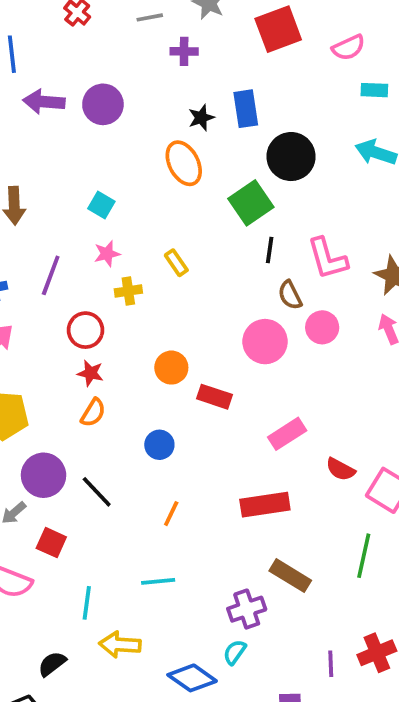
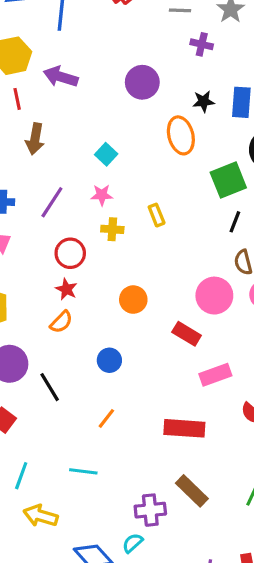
purple arrow: (44, 102) -> (61, 77), moved
purple circle: (103, 104) -> (142, 82), moved
red rectangle: (215, 397) -> (187, 334), moved

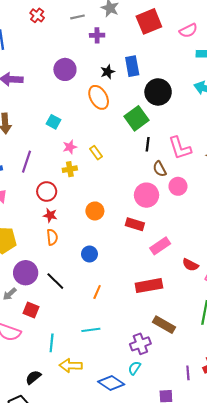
pink star: (102, 195) -> (70, 147), moved
orange semicircle: (61, 322) -> (52, 237), turned -35

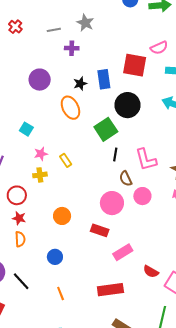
red square: (149, 21) -> (135, 65), moved, turned 30
orange line: (97, 292) -> (61, 293), turned -48

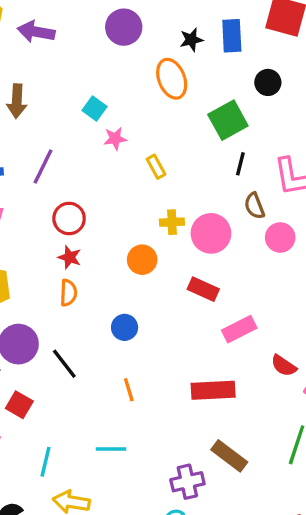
black circle: (127, 105) -> (268, 82), size x0.6
pink star: (41, 154) -> (115, 139), moved
yellow cross: (40, 175) -> (172, 222), moved
pink circle: (112, 203) -> (211, 233), moved

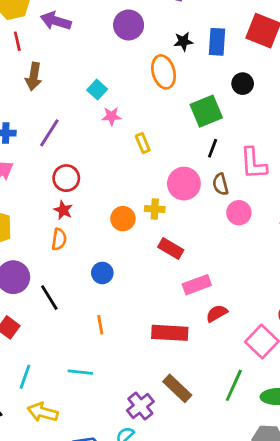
yellow cross: (172, 222) -> (155, 209), moved
pink circle: (211, 233) -> (184, 184), moved
red semicircle: (284, 366) -> (217, 313), moved, turned 110
purple cross: (187, 482) -> (140, 406), turned -32

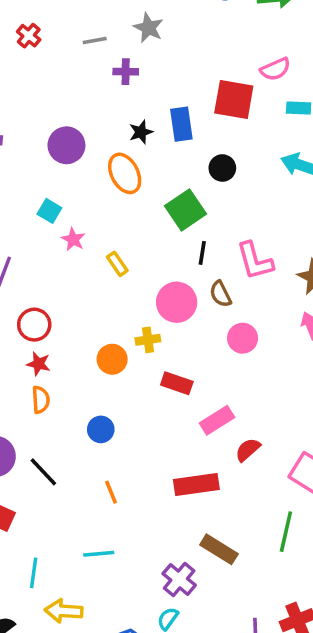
purple circle: (129, 25) -> (66, 145), moved
pink star: (111, 116) -> (73, 239), turned -30
pink circle: (239, 213) -> (243, 338), moved

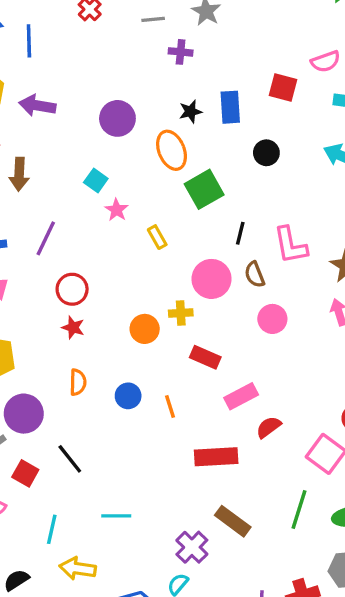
red square: (234, 100) -> (283, 87), size x0.7
green square: (186, 210) -> (204, 189), moved
orange semicircle: (41, 400) -> (78, 382), moved
black line: (43, 472) -> (70, 459), moved
orange line: (111, 492) -> (170, 406), moved

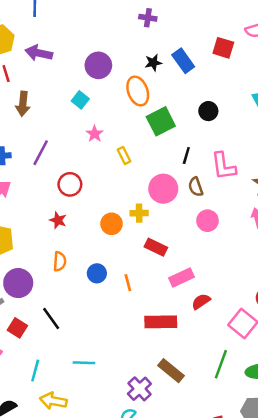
blue rectangle: (230, 107) -> (183, 61), turned -35
black circle: (266, 153) -> (208, 111), moved
cyan square: (96, 181) -> (80, 100), moved
red circle: (72, 289) -> (70, 184), moved

